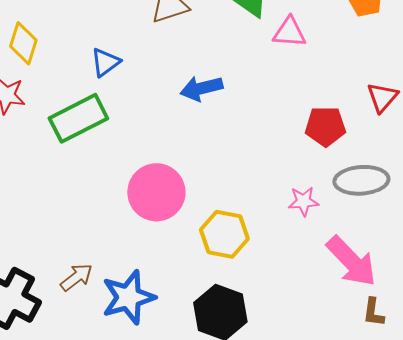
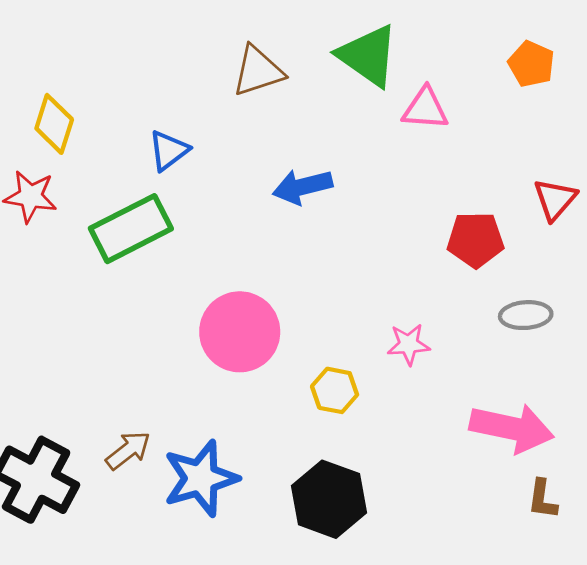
gray ellipse: (361, 180) -> (526, 315), size x0.7
pink star: (303, 201) -> (409, 344), moved
yellow hexagon: (224, 234) -> (335, 390), size x0.7
pink arrow: (351, 261) -> (512, 428), turned -34

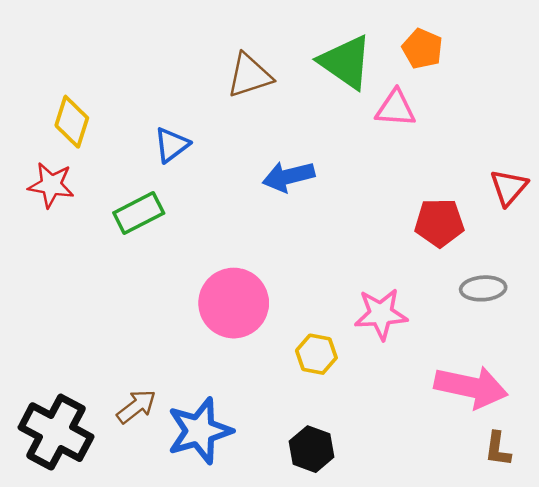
orange pentagon: (531, 64) -> (422, 49), moved
green rectangle: (131, 229) -> (139, 213), size x0.7
pink star: (409, 344) -> (381, 314), size x1.4
black hexagon: (329, 499) -> (312, 449), size x0.7

